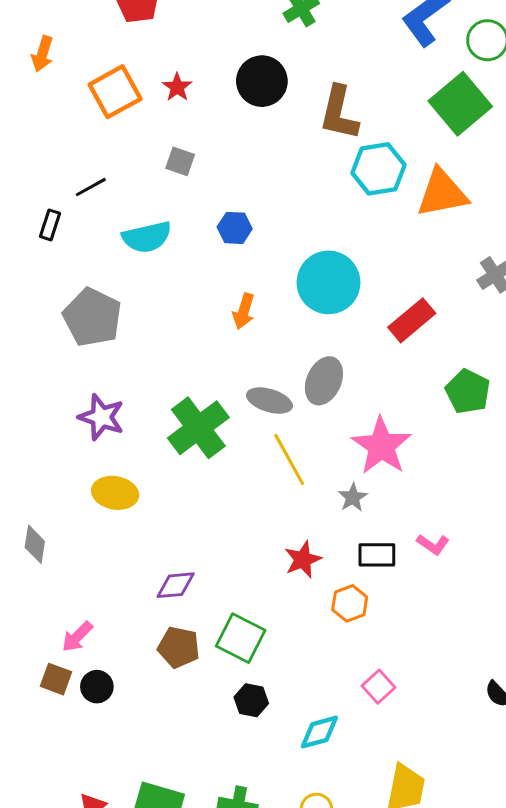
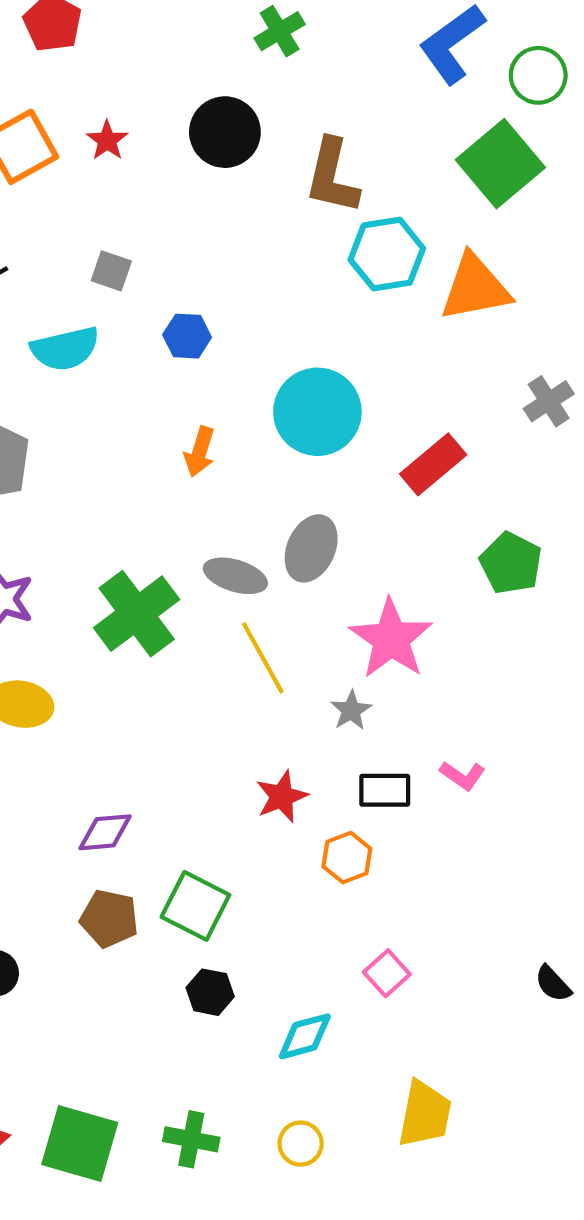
gray square: (180, 161) -> (111, 271), moved

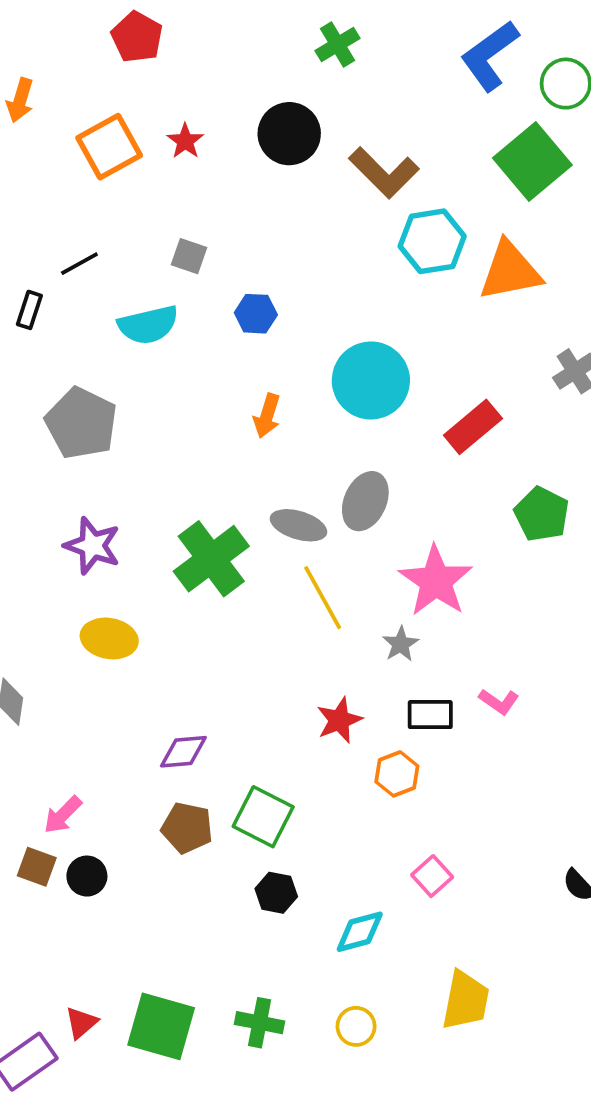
brown L-shape: (332, 176) -> (384, 173), turned -58

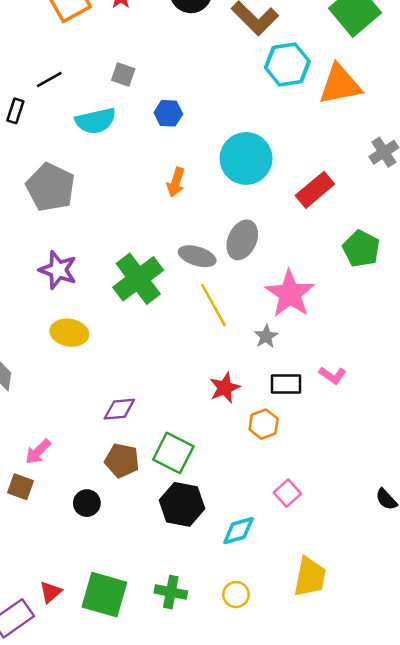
black circle: (87, 876) -> (87, 503), moved
black hexagon: (276, 893) -> (182, 504), size x1.6

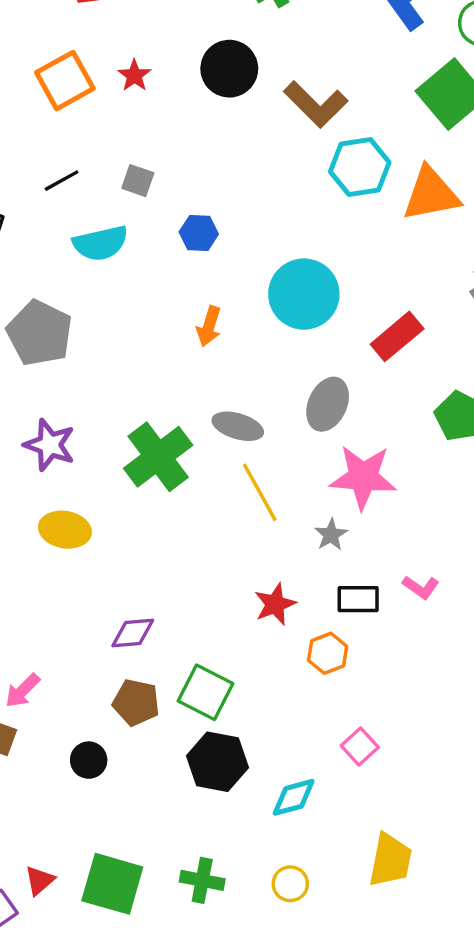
black line: (49, 80) -> (62, 181), moved
gray ellipse: (242, 240) -> (328, 404), moved
pink star: (290, 294) -> (363, 477), turned -30

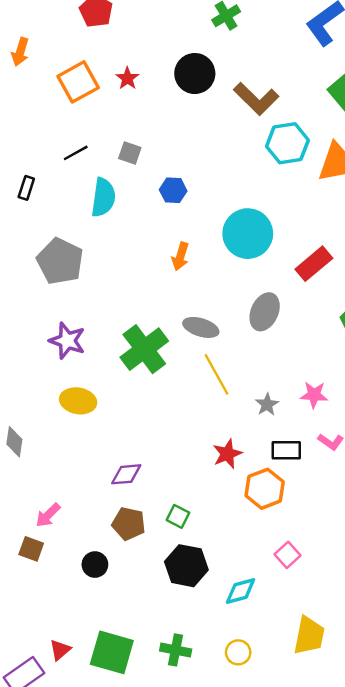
cyan semicircle: (100, 243) -> (103, 197), turned -69
pink star: (363, 477) -> (314, 395), moved, size x0.6
orange hexagon: (328, 653) -> (265, 489), size x1.4
green square: (206, 692) -> (178, 516), size x0.6

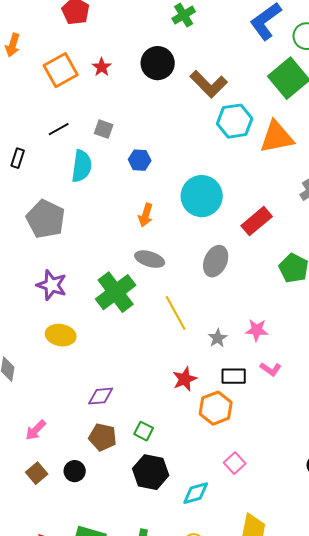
gray ellipse: (201, 327) -> (150, 259), moved
brown square: (31, 549) -> (37, 473), moved, turned 30

